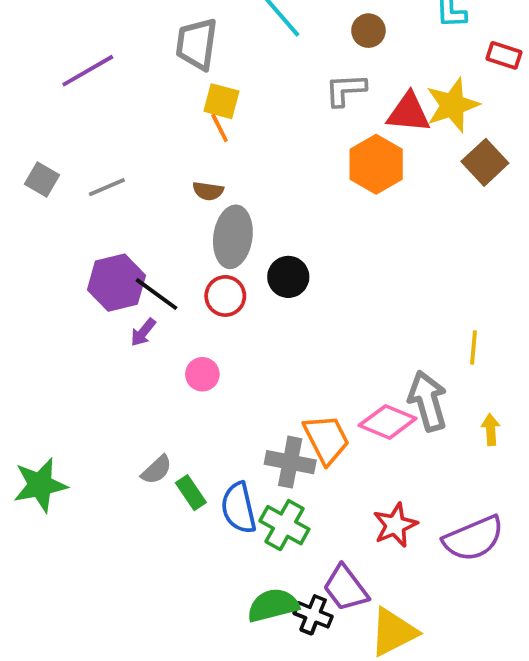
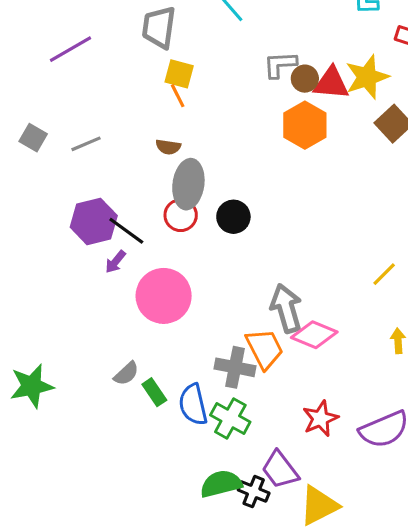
brown circle: (368, 31) -> (305, 79), moved
red circle: (225, 296) -> (181, 215), moved
yellow line: (473, 348) -> (384, 274), turned 40
pink circle: (202, 374) -> (164, 296), size x2.0
gray arrow: (428, 401) -> (286, 308), moved

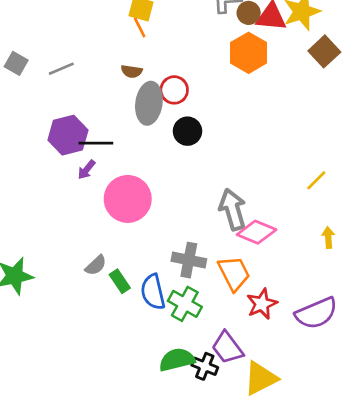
red circle: (181, 215) -> (174, 90), moved
black line: (126, 231) -> (96, 143), turned -36
orange trapezoid: (264, 349) -> (234, 273), moved

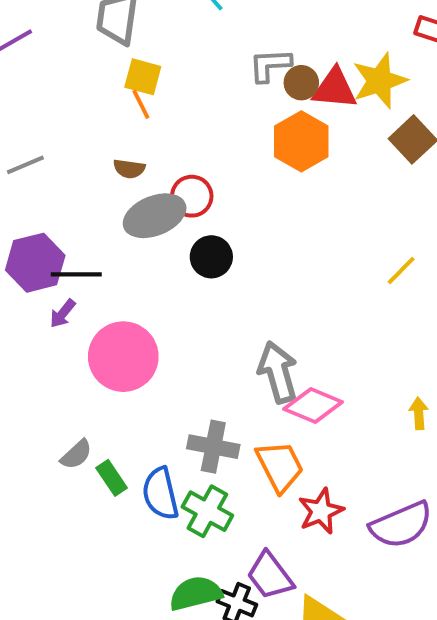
gray ellipse: (149, 103) -> (155, 216), turned 60
yellow line: (316, 180) -> (401, 271), moved

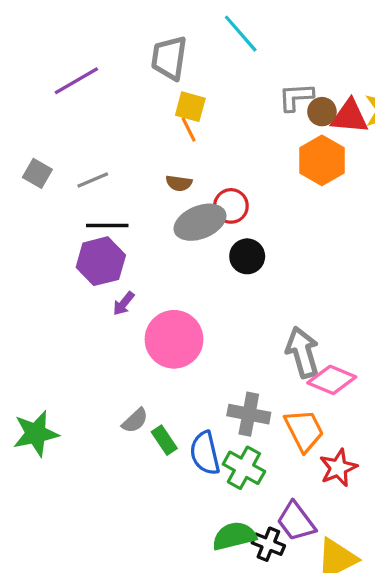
black line: (76, 274) -> (107, 225), moved

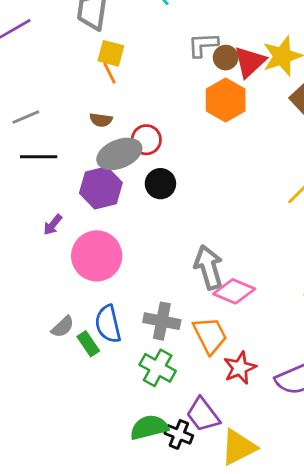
red triangle: (350, 116) -> (250, 62), turned -48
purple hexagon: (101, 261) -> (101, 188), moved
blue semicircle: (205, 453) -> (108, 324), moved

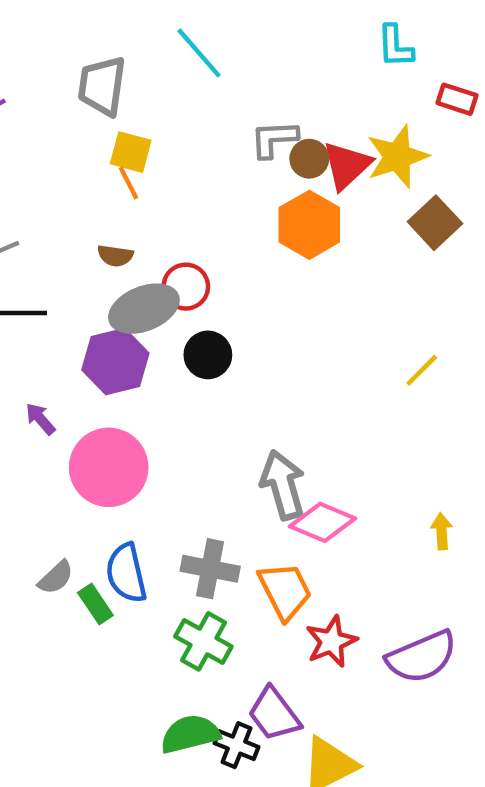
purple arrow: (53, 225) -> (40, 419), turned 100

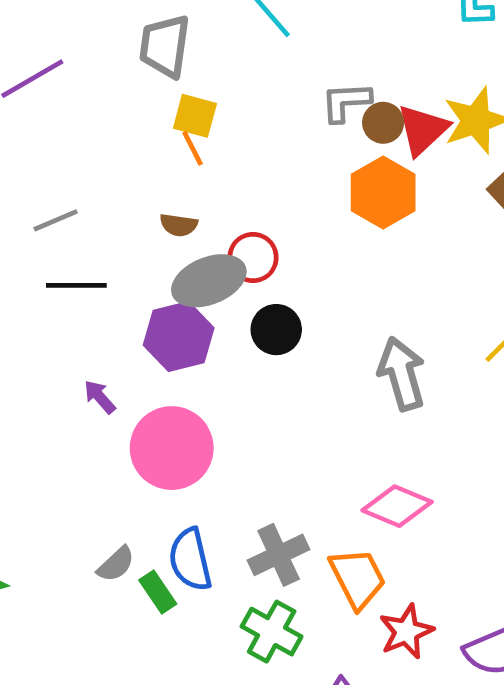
gray arrow: (283, 485) -> (402, 374), moved
gray cross: (210, 569) -> (279, 555), turned -36

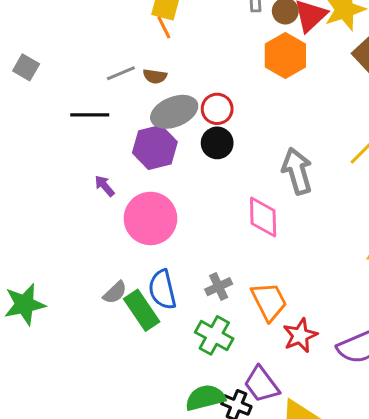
gray line: (56, 220) -> (121, 73), moved
red circle: (253, 258) -> (217, 109), moved
pink diamond: (397, 506) -> (263, 217), moved, turned 66
gray cross: (279, 555) -> (219, 287), size x0.7
green rectangle: (158, 592) -> (142, 310), size x1.5

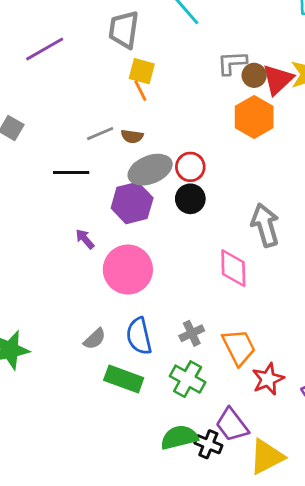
green rectangle: (142, 310) -> (124, 379), moved, turned -36

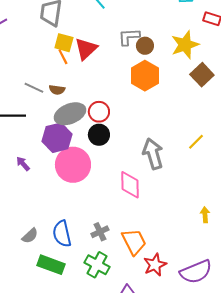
red triangle: (278, 79) -> (86, 49), moved
gray line: (100, 134) -> (34, 88), turned 48
pink circle: (128, 270) -> (73, 165), moved

